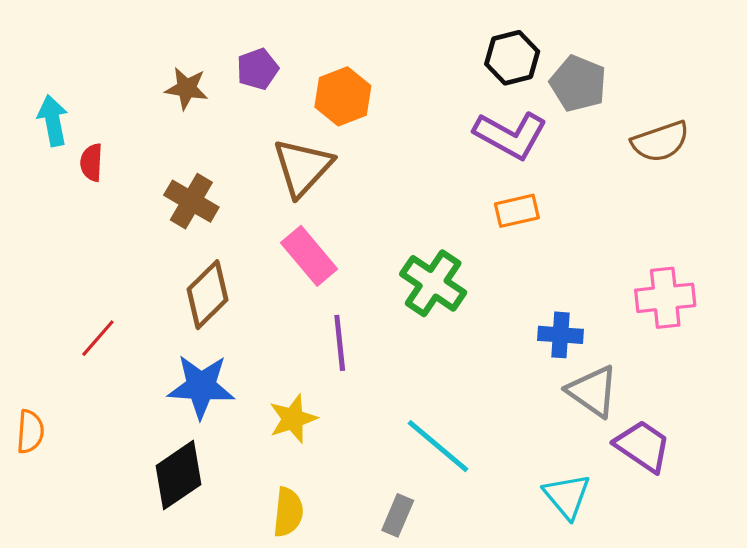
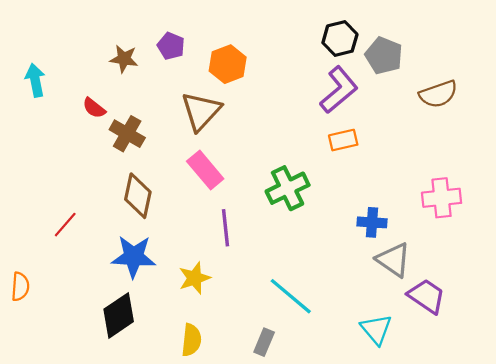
purple pentagon: (257, 69) -> (171, 46), turned -30
purple L-shape: (510, 135) -> (339, 90), turned -69
red semicircle: (91, 162) -> (94, 108), moved, turned -55
green cross: (433, 283) -> (288, 188), turned 30
brown diamond: (208, 295) -> (138, 196), turned -33

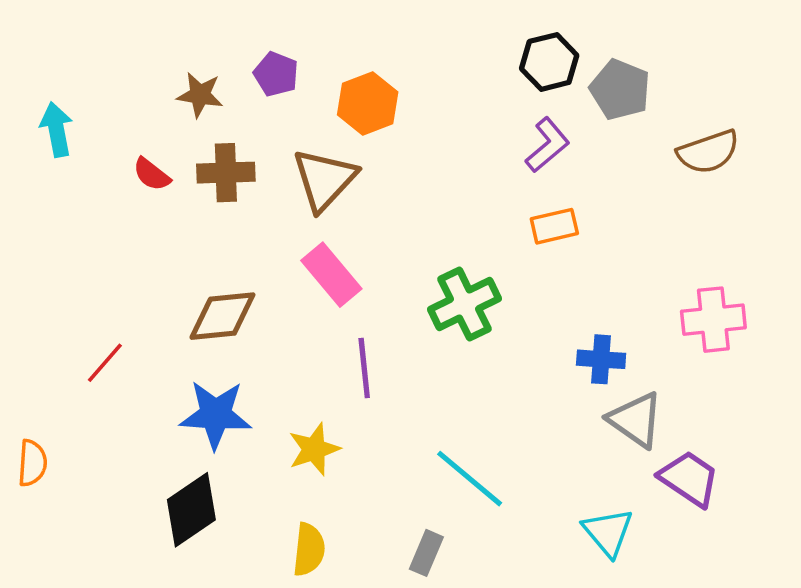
purple L-shape: (339, 90) -> (547, 145), size x0.7
brown cross: (127, 134) -> (226, 173), moved, turned -32
brown diamond: (138, 196) -> (222, 316), turned 72

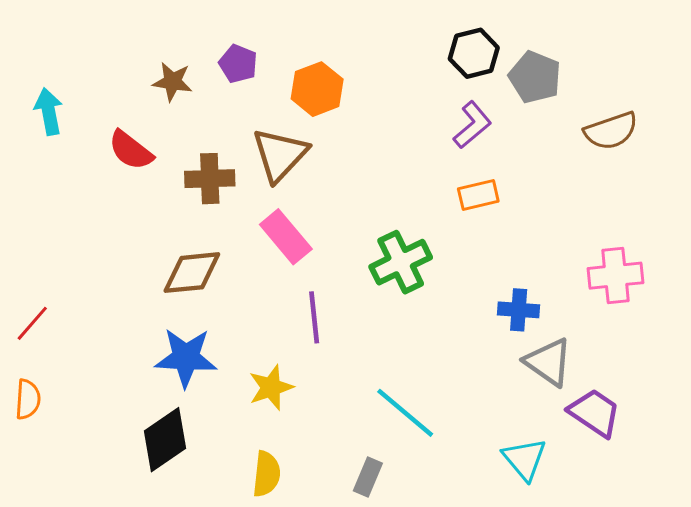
brown cross: (226, 173) -> (210, 179), moved
red semicircle: (152, 174) -> (131, 150), size x1.4
red line: (105, 363) -> (32, 323), moved

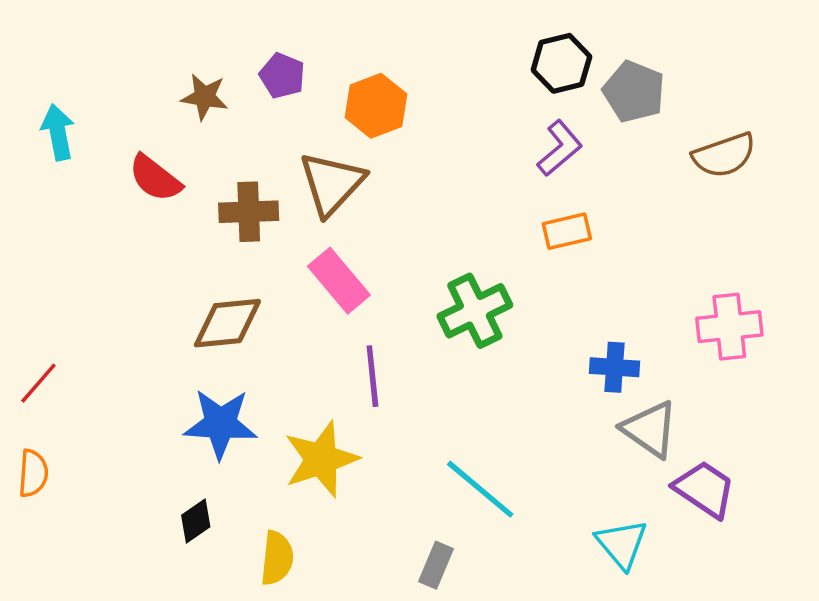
yellow star: (271, 387) -> (321, 459), size x1.4
black diamond: (165, 440) -> (196, 521), size x0.6
yellow semicircle: (266, 474) -> (277, 558), moved

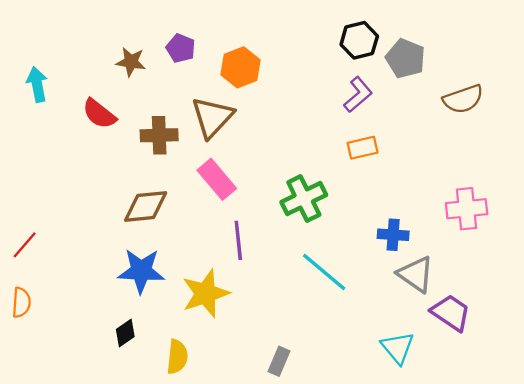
cyan line: (480, 489) -> (324, 272), moved

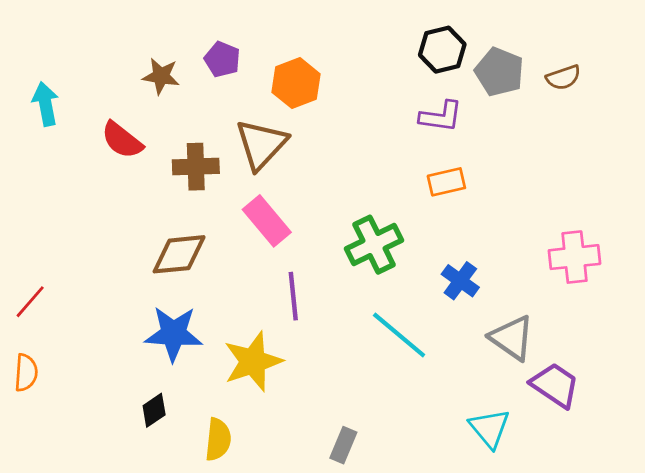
purple L-shape: (358, 95) -> (441, 116), turned 48
brown semicircle: (463, 99) -> (563, 77), moved, size x0.7
blue cross: (393, 235) -> (460, 281), moved, turned 32

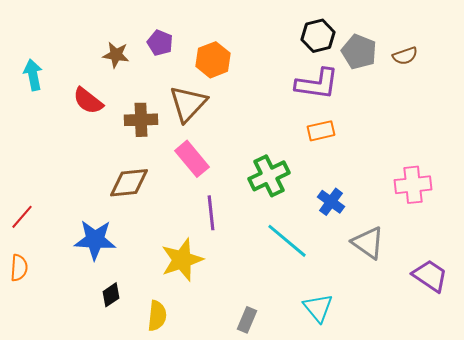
purple L-shape: (441, 116) -> (317, 84), size x1.4
blue star: (174, 334) -> (95, 240), moved
purple trapezoid: (555, 385) -> (430, 276), moved
cyan triangle: (490, 428) -> (318, 308), moved

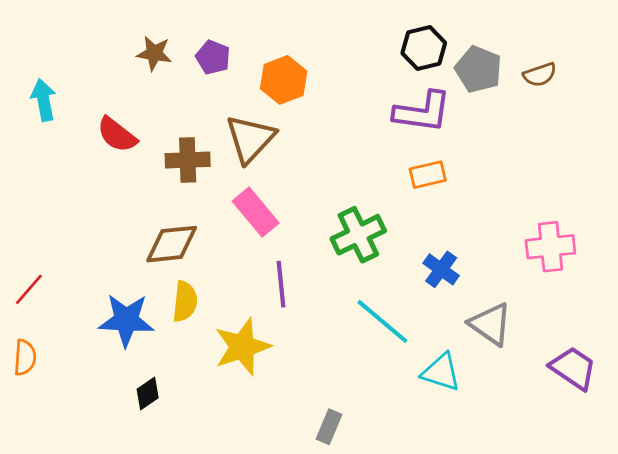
brown star: (116, 55) -> (154, 53), moved
cyan triangle: (318, 308) -> (441, 372), moved, turned -32
yellow semicircle: (157, 316) -> (185, 301), moved

